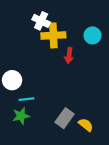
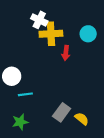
green star: (21, 116) -> (20, 122), moved

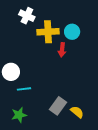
white cross: (39, 20) -> (27, 16), moved
cyan circle: (88, 34) -> (72, 32), moved

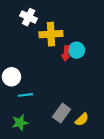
cyan circle: (72, 32) -> (77, 50), moved
yellow semicircle: (77, 112) -> (82, 119), turned 96

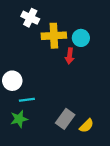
cyan circle: (77, 50) -> (81, 38), moved
green star: (20, 123) -> (19, 119), moved

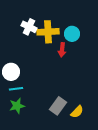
white cross: (30, 18) -> (29, 27), moved
cyan line: (27, 100) -> (16, 89), moved

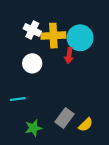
cyan circle: (72, 34) -> (80, 38), size x1.5
white circle: (11, 72) -> (32, 63), moved
green star: (17, 106) -> (33, 128), moved

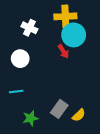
yellow cross: (53, 36) -> (65, 16), moved
red arrow: (69, 56) -> (63, 51), turned -40
white circle: (32, 63) -> (20, 59), moved

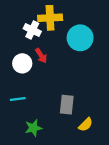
yellow cross: (65, 16) -> (50, 18), moved
red arrow: (63, 51) -> (41, 56), moved
gray rectangle: (59, 109) -> (67, 105), moved, turned -30

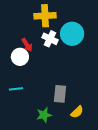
white cross: (32, 30) -> (50, 39), moved
red arrow: (41, 56) -> (27, 45), moved
green star: (33, 128) -> (44, 115), moved

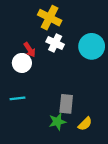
yellow cross: (45, 16) -> (50, 18), turned 30
cyan circle: (72, 34) -> (92, 46), moved
green star: (44, 115) -> (57, 122), moved

